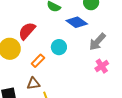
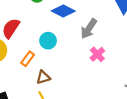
brown triangle: (33, 83) -> (43, 77), moved

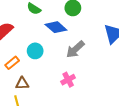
pink cross: (97, 54) -> (68, 80), moved

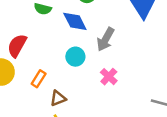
blue diamond: (56, 27) -> (75, 21), turned 40
cyan circle: (35, 51) -> (75, 57), moved

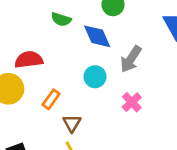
red semicircle: (17, 46) -> (29, 60), turned 50
brown triangle: (58, 98) -> (72, 123), turned -42

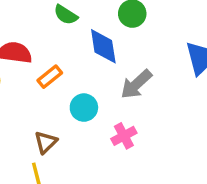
cyan circle: (95, 77) -> (84, 108), moved
orange rectangle: (51, 99) -> (50, 77), moved

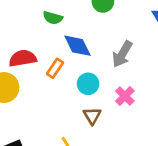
blue diamond: (103, 46) -> (78, 46), moved
brown triangle: (46, 142) -> (92, 116), moved

